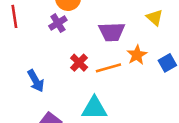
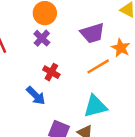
red cross: (79, 63) -> (51, 72), moved

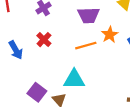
blue arrow: (36, 96) -> (16, 50), moved

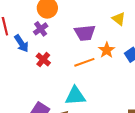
blue arrow: (16, 50) -> (21, 43), moved

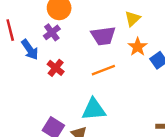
yellow triangle: (119, 19) -> (133, 19), moved, turned 40
orange star: (107, 50) -> (138, 47), moved

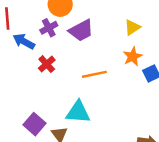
purple trapezoid: (103, 36) -> (81, 30), moved, turned -30
blue arrow: (30, 50) -> (24, 41), turned 145

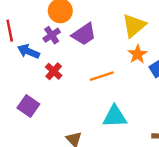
yellow triangle: (132, 27) -> (134, 26), size x1.5
cyan triangle: (78, 112) -> (115, 116), moved
purple square: (34, 124) -> (28, 106), moved

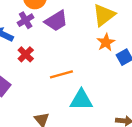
orange line: (102, 76) -> (61, 74), moved

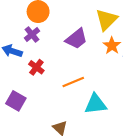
purple trapezoid: (56, 21) -> (76, 39), moved

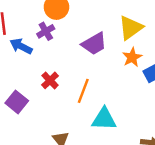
red cross: (36, 67) -> (50, 80), moved
orange line: (73, 82) -> (83, 91), turned -55

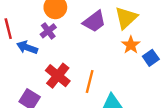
purple trapezoid: (94, 44) -> (94, 21), moved
red cross: (50, 80) -> (58, 76), size x1.5

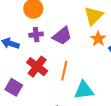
purple trapezoid: (94, 21) -> (62, 36), moved
purple cross: (48, 31) -> (36, 35), moved, turned 32

